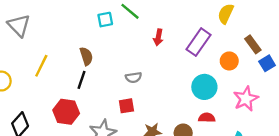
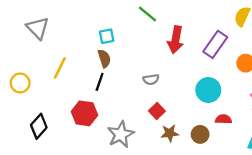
cyan square: (105, 20) -> (107, 36), moved
red arrow: (158, 37) -> (176, 40), size x1.6
cyan circle: (204, 87) -> (208, 90), moved
red square: (126, 106) -> (157, 111), moved, turned -35

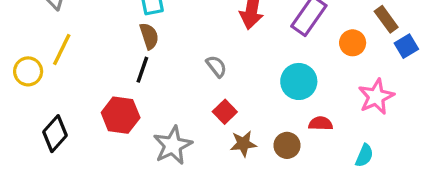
yellow line: (60, 68) -> (62, 50), moved
gray semicircle: (151, 79) -> (216, 66), turned -119

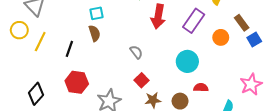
black line: (142, 70) -> (69, 49), moved
yellow circle: (28, 71) -> (19, 30), moved
pink star: (376, 97) -> (251, 84), moved

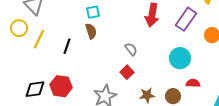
red square: (141, 80) -> (127, 72), moved
red hexagon: (77, 82) -> (61, 86), moved
black diamond: (36, 94) -> (35, 89), turned 40

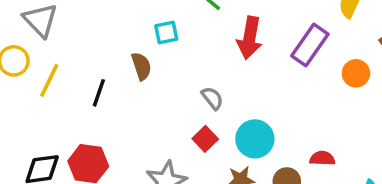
cyan square: (93, 12) -> (166, 33), moved
cyan circle: (180, 58) -> (255, 139), moved

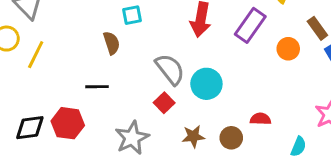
black line: (99, 93) -> (97, 87), moved, turned 70
gray semicircle: (212, 98) -> (170, 69), size x1.6
cyan circle: (255, 139) -> (206, 84), moved

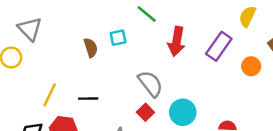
brown semicircle: (112, 43) -> (91, 48), moved
yellow line: (36, 55) -> (50, 95), moved
cyan circle: (206, 84) -> (183, 112), moved

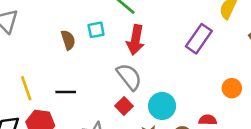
red arrow: (177, 41) -> (135, 40), moved
orange circle: (251, 66) -> (232, 88), moved
yellow line: (50, 95) -> (26, 88), turned -45

